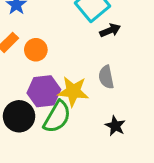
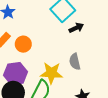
purple hexagon: (44, 91) -> (16, 74), moved

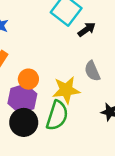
orange circle: (23, 44) -> (28, 79), moved

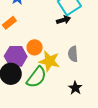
black arrow: (87, 29) -> (64, 20), moved
orange circle: (28, 79) -> (35, 47), moved

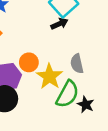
yellow star: (49, 61) -> (49, 76), turned 30
green semicircle: (37, 77) -> (67, 94), moved

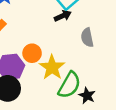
gray semicircle: (77, 64) -> (87, 37), moved

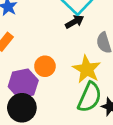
yellow star: (52, 67) -> (87, 69), moved

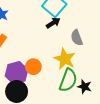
orange circle: (45, 66) -> (33, 67), moved

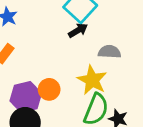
gray semicircle: (77, 38) -> (109, 52), turned 112

